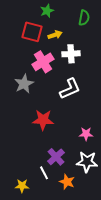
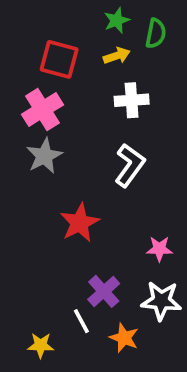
green star: (47, 11) -> (117, 20), moved
yellow arrow: (55, 35) -> (117, 56), moved
pink cross: (43, 62) -> (42, 110), moved
white L-shape: (70, 89) -> (130, 165), turned -30
red star: (43, 120) -> (80, 223), turned -30

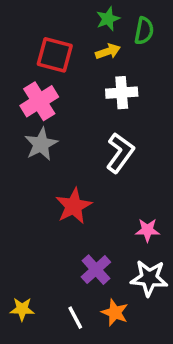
white line: (81, 321) -> (75, 318), moved
yellow star: (41, 345) -> (22, 309), moved

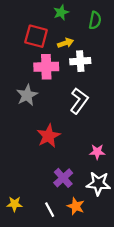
green star: (108, 19) -> (61, 12), moved
yellow arrow: (108, 51) -> (66, 43), moved
pink cross: (39, 101) -> (46, 67), moved, turned 30

